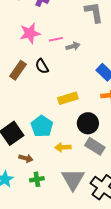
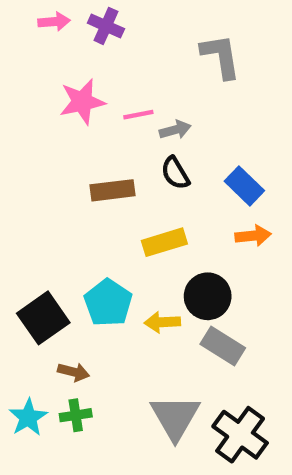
black semicircle: (42, 66) -> (175, 173), moved
brown rectangle: (18, 70) -> (112, 190), moved, turned 48
yellow arrow: (63, 147) -> (162, 322), moved
green cross: (37, 179) -> (76, 415), moved

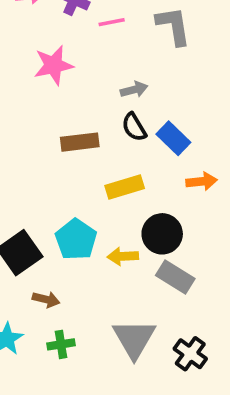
pink line: (138, 115) -> (112, 22), moved
blue rectangle: (244, 186) -> (173, 138), moved
green cross: (76, 415) -> (61, 344), moved
black cross: (240, 435) -> (190, 354), size x0.7

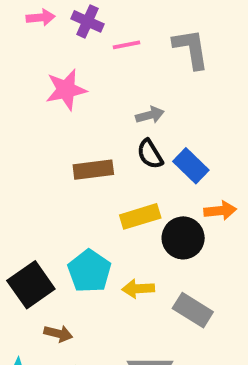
black circle: (162, 234) -> (183, 238), moved

